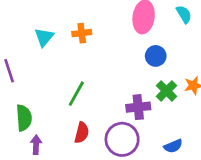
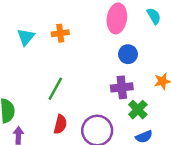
green cross: (166, 91) -> (138, 110), moved
purple cross: (138, 107) -> (122, 87), moved

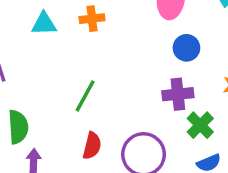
cyan triangle: (26, 37) -> (44, 24), turned 48

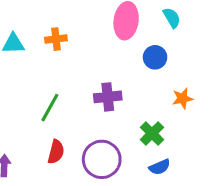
blue circle: (186, 48) -> (155, 57), moved
purple cross: (178, 94) -> (108, 97), moved

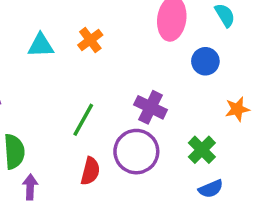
orange cross: (56, 39) -> (90, 40), turned -30
purple cross: (108, 97) -> (151, 107), turned 32
purple circle: (102, 159) -> (136, 152), moved

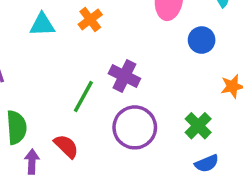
purple cross: (151, 107) -> (124, 76), moved
red semicircle: (90, 171) -> (66, 146), moved, turned -60

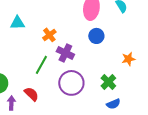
orange cross: (90, 19) -> (49, 35), moved
blue circle: (202, 40) -> (96, 36), moved

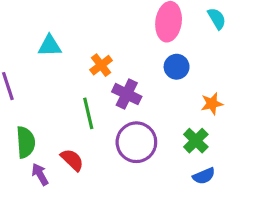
orange star: (128, 59) -> (212, 104), moved
green line: (41, 65) -> (88, 113), turned -42
purple arrow: (11, 103) -> (40, 174), turned -32

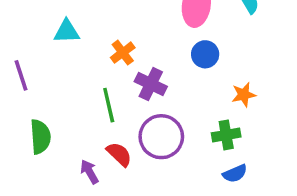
green cross: (196, 141) -> (226, 135), turned 35
red semicircle: (72, 160) -> (119, 154), moved
purple arrow: (40, 174) -> (89, 172), moved

